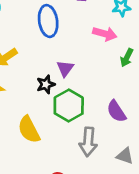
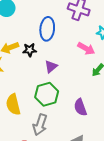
black star: (46, 84) -> (30, 50), moved
gray arrow: (88, 142) -> (40, 125), moved

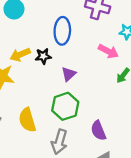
purple semicircle: (80, 107) -> (98, 131), moved

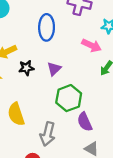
black star: (43, 56) -> (26, 68), moved
green hexagon: (65, 106) -> (69, 98), moved

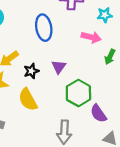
yellow semicircle: (16, 114) -> (28, 100), moved

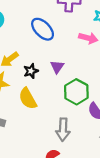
blue ellipse: (44, 28) -> (43, 29), turned -35

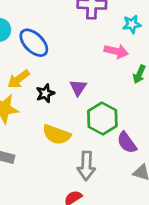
blue ellipse: (43, 29) -> (34, 43), moved
yellow semicircle: (28, 99) -> (57, 135), moved, turned -40

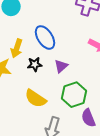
blue ellipse: (34, 43) -> (45, 37), moved
yellow arrow: (19, 79) -> (17, 48), turned -48

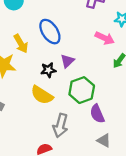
yellow arrow: (17, 48) -> (21, 44), turned -48
black star: (35, 64) -> (48, 70), moved

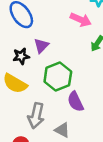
gray triangle: (104, 140) -> (62, 130), moved

